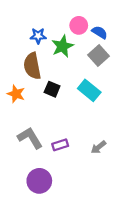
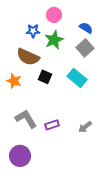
pink circle: (79, 25) -> (54, 15), moved
brown semicircle: (32, 66) -> (28, 57), turned -55
purple circle: (39, 181) -> (20, 156), moved

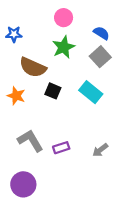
blue star: (33, 31) -> (14, 34), moved

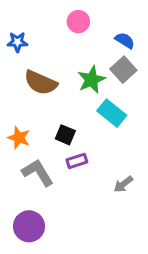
green star: (64, 47) -> (91, 80), moved
black square: (53, 91) -> (65, 135), moved
orange star: (16, 96) -> (19, 138), moved
purple rectangle: (61, 148) -> (77, 161), moved

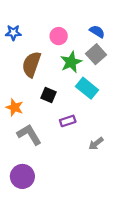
pink circle: (78, 22) -> (59, 36), moved
brown semicircle: (41, 83) -> (31, 64), turned 85
black square: (65, 135) -> (48, 95), moved
purple rectangle: (77, 161) -> (68, 121), moved

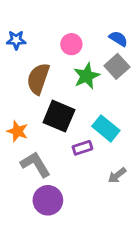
cyan rectangle: (87, 88) -> (106, 128), moved
black square: (48, 95) -> (59, 116), size x1.6
purple circle: (22, 176) -> (48, 200), moved

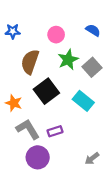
gray square: (117, 66) -> (92, 67), moved
black square: (59, 116) -> (46, 91), turned 30
purple rectangle: (82, 148) -> (55, 131), moved
gray arrow: (117, 175) -> (92, 158), moved

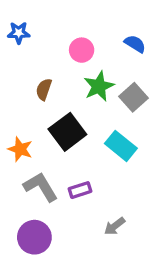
blue star: (13, 31) -> (19, 33), moved
brown semicircle: (30, 62) -> (44, 89), size x0.6
purple circle: (38, 157) -> (34, 237), moved
gray arrow: (92, 158) -> (115, 226), moved

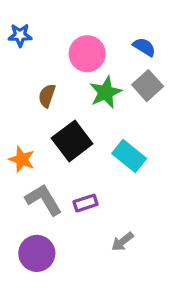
pink circle: (82, 50) -> (87, 54), size x1.4
gray square: (133, 97) -> (148, 86), moved

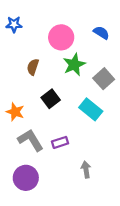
gray square: (148, 86) -> (104, 79), moved
black square: (72, 141) -> (51, 99), size x0.7
gray arrow: (122, 242) -> (86, 170), turned 119

